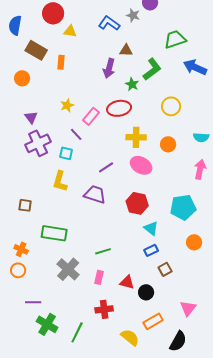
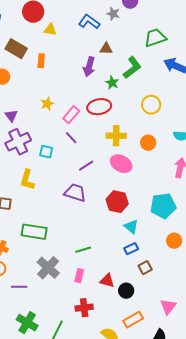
purple line: (76, 134) -> (71, 138), moved
yellow L-shape: (60, 181) -> (27, 180), moved
purple line: (33, 302) -> (19, 287), moved

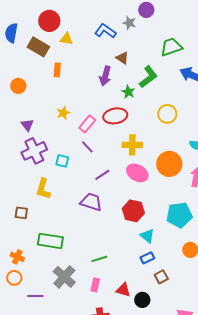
brown rectangle: (16, 49) -> (38, 47), moved
brown triangle: (106, 49) -> (122, 58), turned 32
orange circle: (148, 143) -> (169, 164), moved, size x1.6

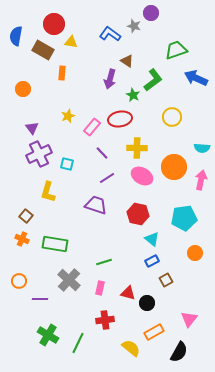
purple line: (87, 147) -> (102, 153), moved
brown square: (21, 213) -> (26, 216), turned 32
orange cross: (17, 257) -> (22, 239), moved

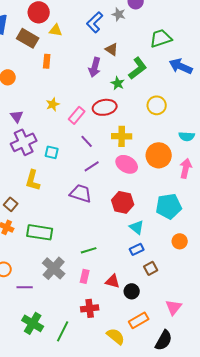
blue L-shape: (110, 34) -> (95, 22), turned -80

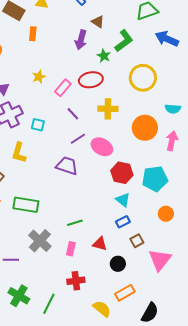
yellow circle: (157, 105) -> (143, 78), size x1.4
pink ellipse: (127, 164) -> (102, 147), moved
red hexagon: (123, 202) -> (122, 173), moved
red triangle: (113, 281) -> (100, 244), moved
pink triangle: (174, 307) -> (160, 260), moved, size x1.4

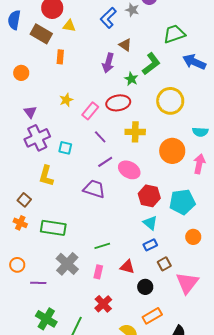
red cross: (76, 281) -> (103, 304), turned -36

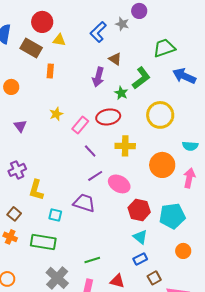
purple cross: (37, 138) -> (17, 170), moved, size x0.7
cyan square: (65, 148) -> (55, 215), moved

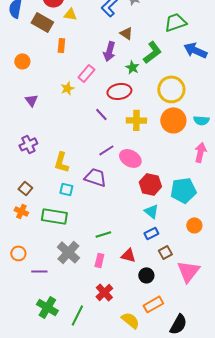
pink rectangle: (80, 125) -> (86, 73), moved
purple line: (90, 151) -> (101, 114), moved
orange circle: (162, 165) -> (173, 120), moved
yellow L-shape: (36, 190) -> (61, 162), moved

